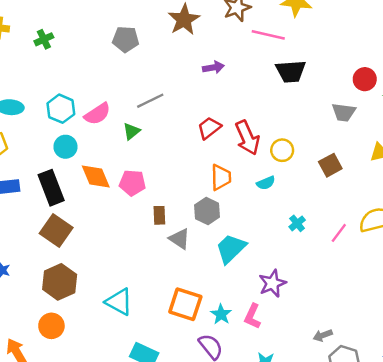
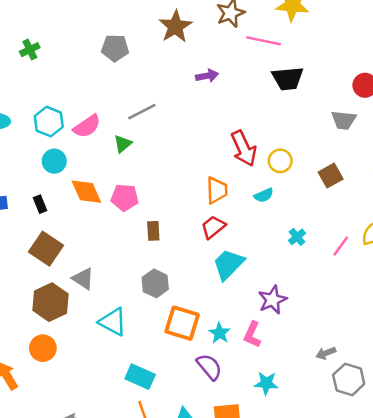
red trapezoid: (209, 128) -> (213, 227), moved
black rectangle: (51, 188) -> (40, 204), size x0.5
gray hexagon: (207, 211) -> (155, 283), moved
gray triangle: (179, 239) -> (83, 279), moved

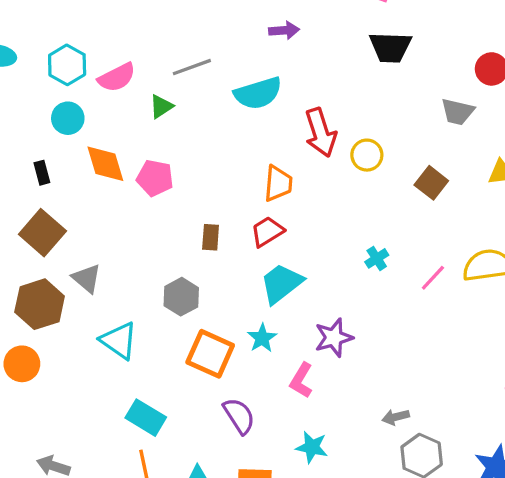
brown square: (331, 176) -> (431, 183), turned -30
cyan semicircle: (264, 195) -> (258, 93), moved, size x1.8
brown rectangle: (153, 231) -> (211, 237), moved
cyan star: (219, 333) -> (262, 338), moved

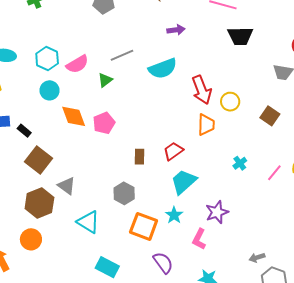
black rectangle: (42, 173) -> (24, 131), moved, turned -32
pink pentagon: (155, 178) -> (104, 123), turned -30
orange trapezoid: (278, 183) -> (206, 125), moved

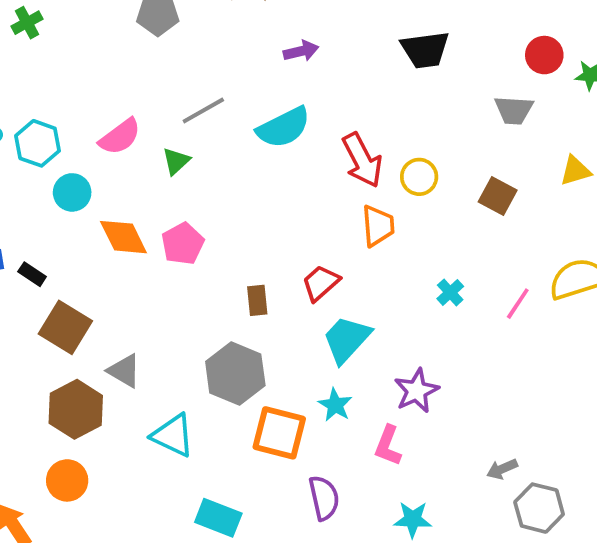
cyan hexagon: (47, 59) -> (37, 143), moved
gray hexagon: (124, 193) -> (235, 373), size x1.4
purple semicircle: (163, 263) -> (324, 498), turned 30

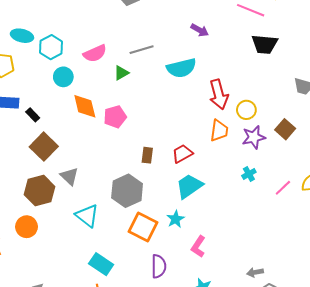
purple arrow: (301, 51) -> (200, 30), turned 30
purple star: (417, 391) -> (254, 137), moved

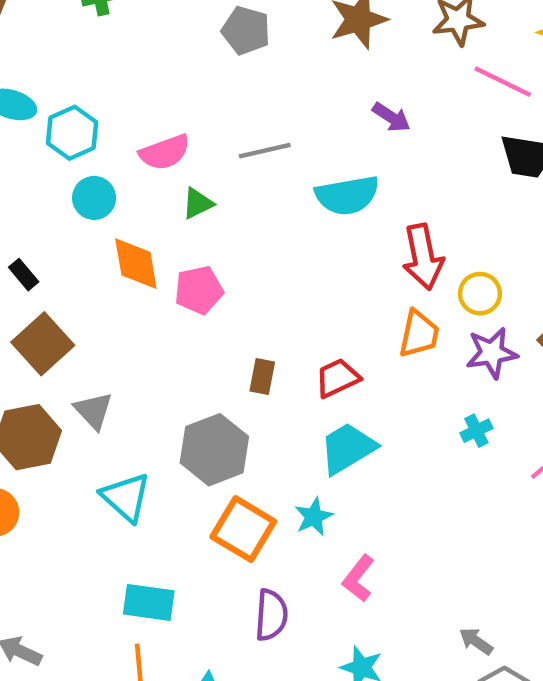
green triangle: (121, 73) -> (198, 203), moved
cyan rectangle: (101, 264) -> (149, 602), turned -30
gray arrow: (255, 272) -> (476, 641), turned 42

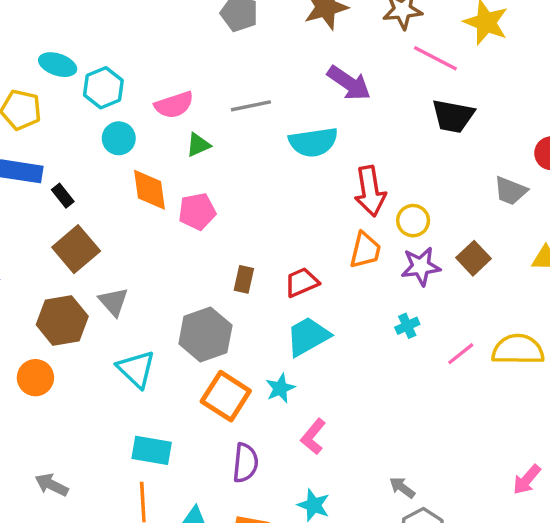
purple arrow: (391, 117) -> (349, 83), size x1.5

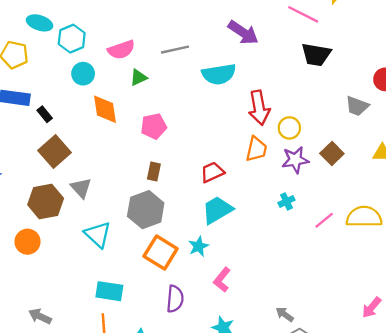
pink pentagon: (197, 211) -> (154, 126), moved
brown rectangle: (244, 279) -> (154, 172), moved

